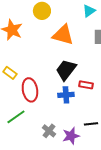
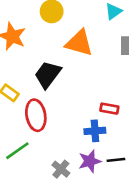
black trapezoid: (66, 70) -> (48, 74), moved
blue cross: (66, 95) -> (95, 131), moved
purple star: (71, 136) -> (90, 161), moved

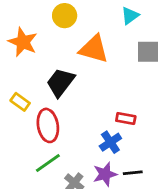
blue cross: (95, 131) -> (110, 142), turned -30
green line: (17, 151) -> (48, 163), moved

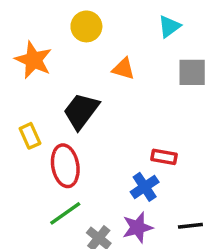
orange triangle: (94, 49) -> (123, 69), size x0.6
yellow rectangle: (20, 102) -> (30, 136), turned 30
black line: (133, 173) -> (190, 226), moved

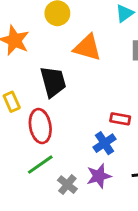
orange triangle: (123, 69) -> (87, 48), size x1.5
black trapezoid: (81, 111) -> (53, 82), turned 128

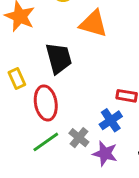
purple star: (99, 176) -> (105, 154), turned 30
gray cross: (67, 185) -> (79, 138), moved

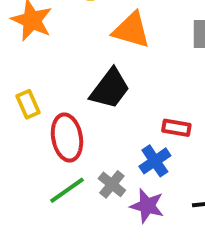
black trapezoid: (59, 58) -> (110, 89), moved, turned 52

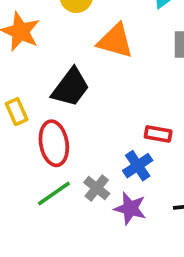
black trapezoid: (110, 89) -> (71, 87), moved

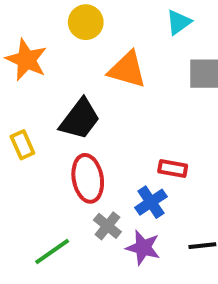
red ellipse: (54, 143) -> (88, 178), moved
green line: (54, 194) -> (52, 252), moved

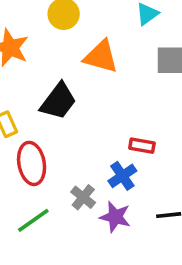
red ellipse: (88, 178) -> (32, 163), moved

